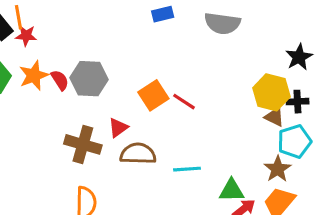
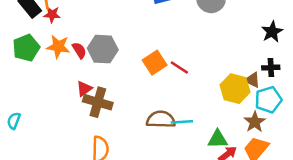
orange star: (34, 75) -> (58, 47), turned 30
yellow hexagon: (271, 92) -> (235, 89), moved
red triangle: (118, 128) -> (84, 89), moved
brown semicircle: (138, 154) -> (161, 119), moved

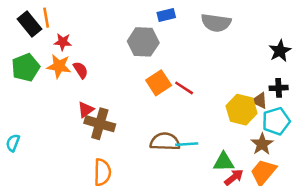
red star: (52, 14) -> (63, 42), moved
gray hexagon: (103, 49) -> (143, 42), moved

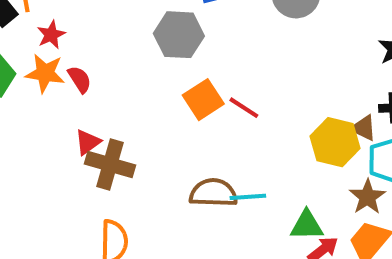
red star: (63, 42) -> (51, 35), turned -30

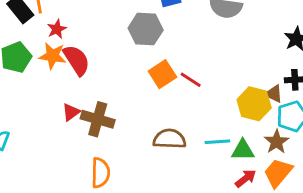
red semicircle: (80, 79) -> (77, 60), size x1.6
red triangle: (88, 142) -> (71, 112), moved
cyan line: (248, 197) -> (217, 142), moved
green triangle: (307, 225) -> (243, 150), moved

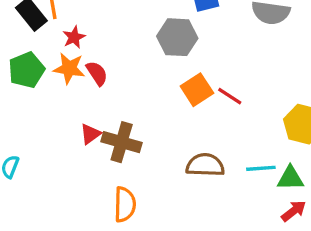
red semicircle: (77, 60) -> (97, 73), size x0.7

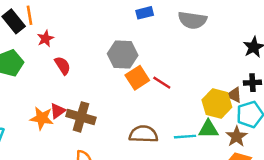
gray hexagon: (177, 37) -> (123, 54), moved
orange star: (69, 68) -> (42, 118), moved
green triangle: (290, 178) -> (208, 129), moved

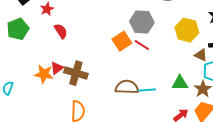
gray hexagon: (123, 54) -> (142, 22), moved
yellow hexagon: (217, 103) -> (187, 30), moved
cyan line: (185, 137) -> (147, 90), moved

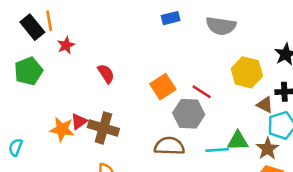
gray hexagon: (142, 22) -> (189, 114), moved
red semicircle: (61, 31) -> (106, 74), moved
red line: (142, 45) -> (202, 92), moved
cyan line: (147, 90) -> (217, 150), moved

